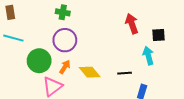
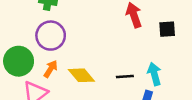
cyan arrow: (148, 56) -> (154, 74), moved

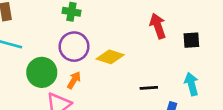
cyan arrow: (154, 74) -> (191, 84), moved
yellow diamond: (81, 75) -> (110, 57), moved, turned -32

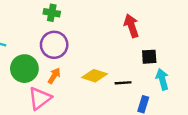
black square: (191, 40) -> (149, 57), moved
yellow diamond: (110, 57) -> (95, 76), moved

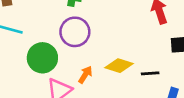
orange arrow: (54, 76) -> (85, 75), moved

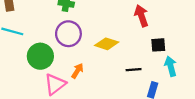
yellow diamond: (119, 66) -> (107, 44), moved

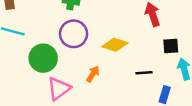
orange arrow: (77, 71) -> (93, 74), moved

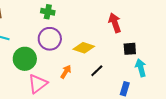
black line: (144, 73) -> (97, 71), moved, turned -40

